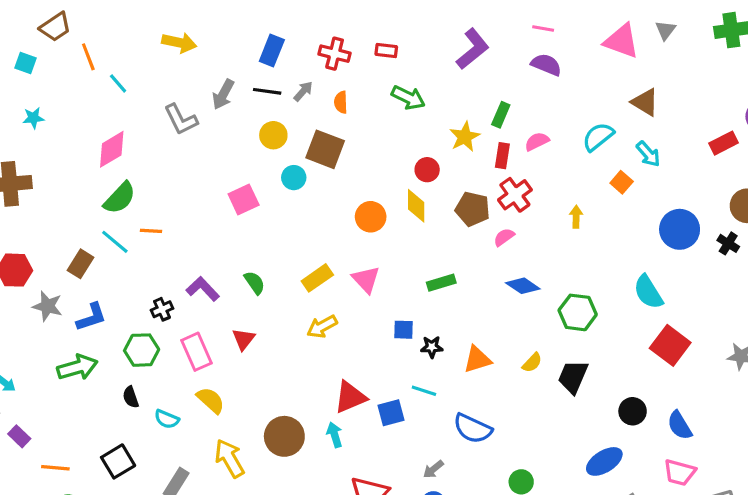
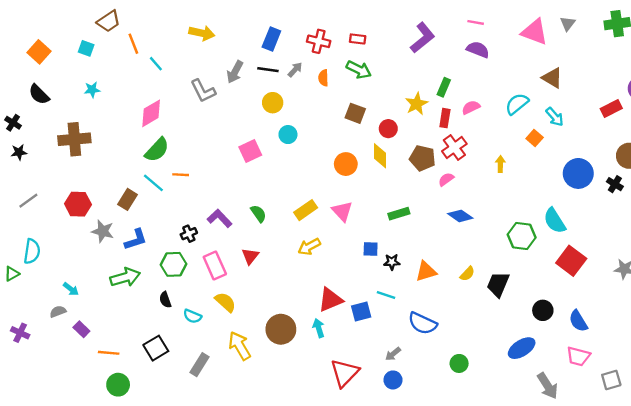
green arrow: (408, 98) -> (359, 70), moved
brown square: (325, 149) -> (355, 113), moved, size x0.7
green hexagon: (578, 312) -> (522, 236), moved

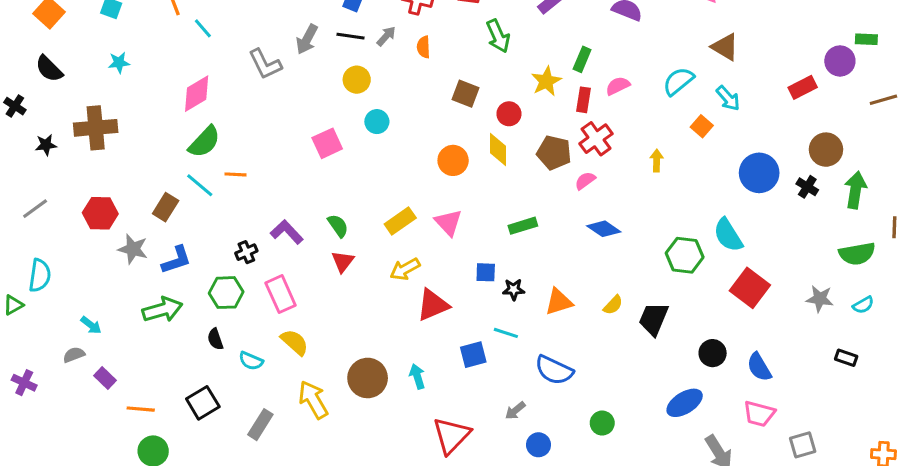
green arrow: (359, 70) -> (498, 36), moved, turned 40
black star: (19, 152) -> (46, 145), moved
red triangle: (250, 256) -> (343, 261), moved
red triangle: (330, 300) -> (433, 305), moved
blue circle: (393, 380) -> (538, 445), moved

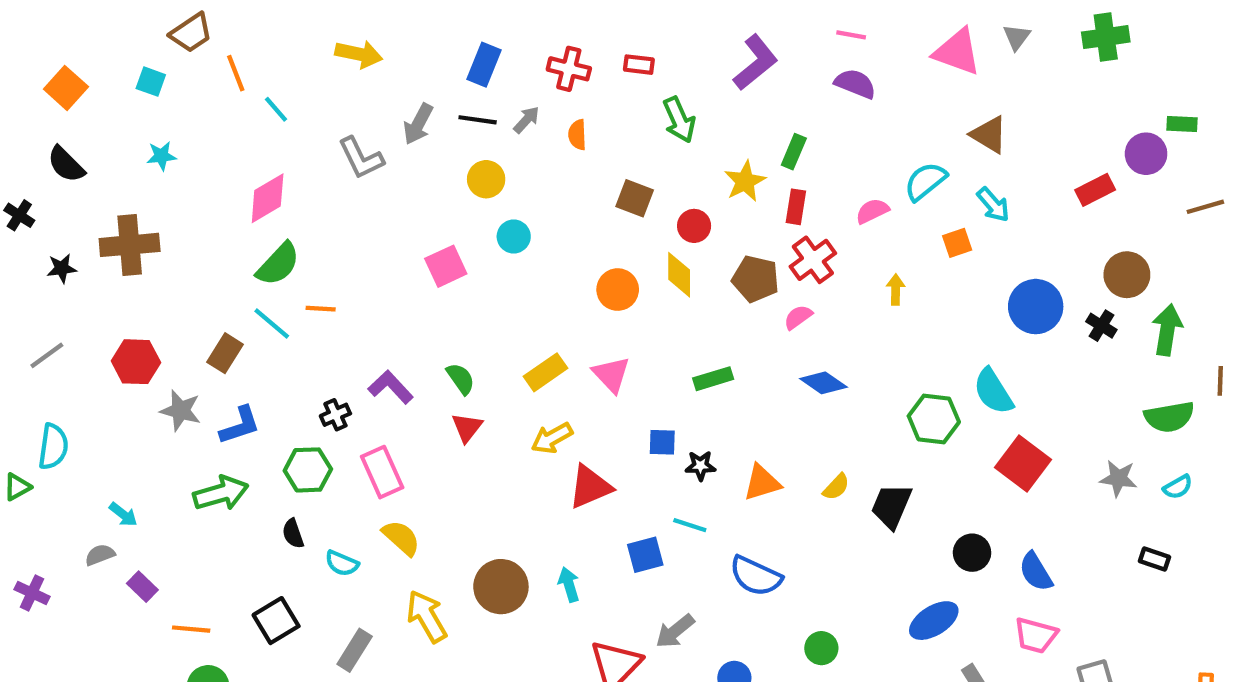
pink semicircle: (618, 86) -> (872, 211), moved
orange square: (702, 126) -> (957, 243), turned 30
gray arrow: (515, 411) -> (675, 631), moved, size x1.4

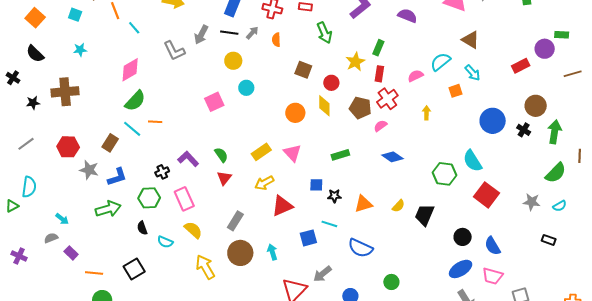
green semicircle: (1169, 417) -> (556, 173), turned -35
blue ellipse: (934, 621) -> (461, 269), moved
gray rectangle: (355, 650) -> (235, 221), moved

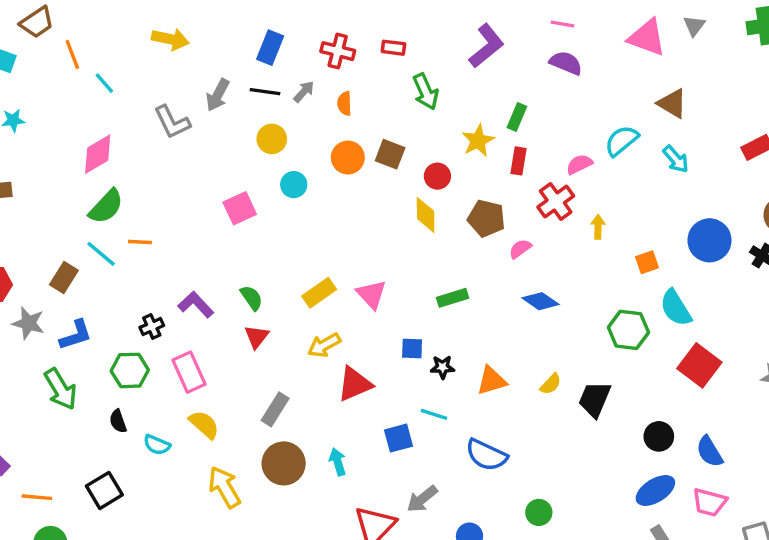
orange square: (456, 91) -> (647, 262), moved
red cross: (387, 99) -> (556, 201), moved
orange circle: (295, 113) -> (348, 158), moved
green arrow: (108, 209) -> (61, 389), turned 75

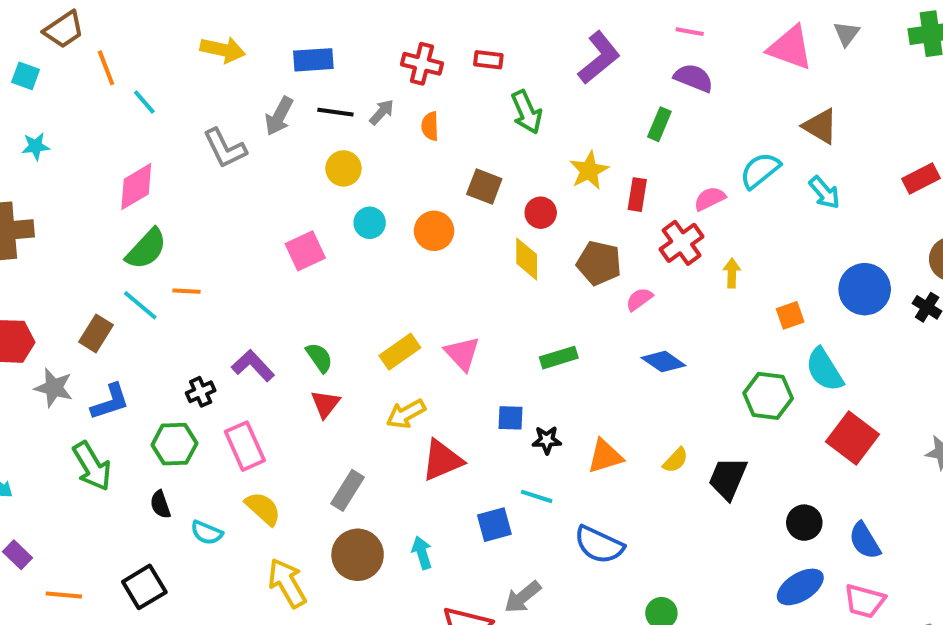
blue rectangle: (270, 48) -> (313, 60), moved, turned 64
green rectangle: (517, 117) -> (659, 124), moved
orange circle: (348, 158) -> (434, 231), moved

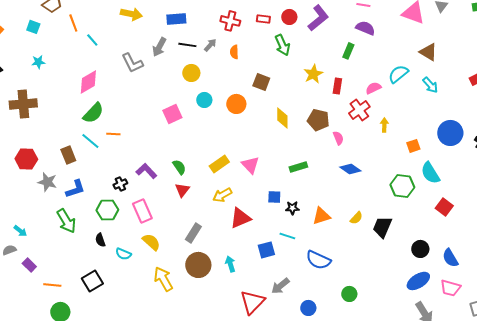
red circle: (541, 213) -> (289, 17), moved
pink semicircle: (639, 299) -> (338, 138), turned 104
brown rectangle: (96, 333) -> (68, 155), turned -54
red square: (853, 438) -> (444, 207), size x0.7

